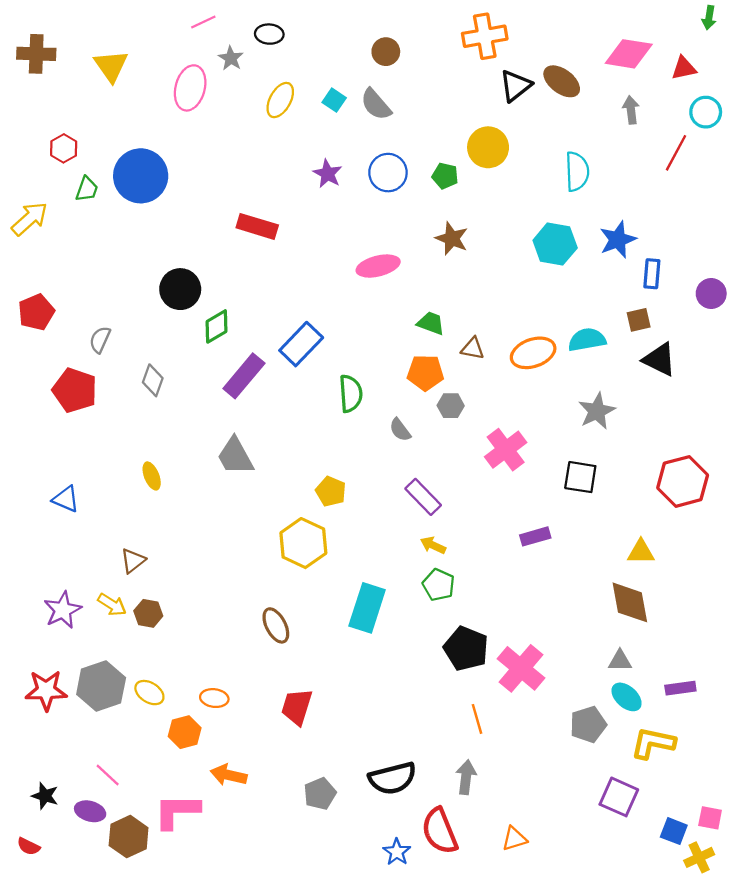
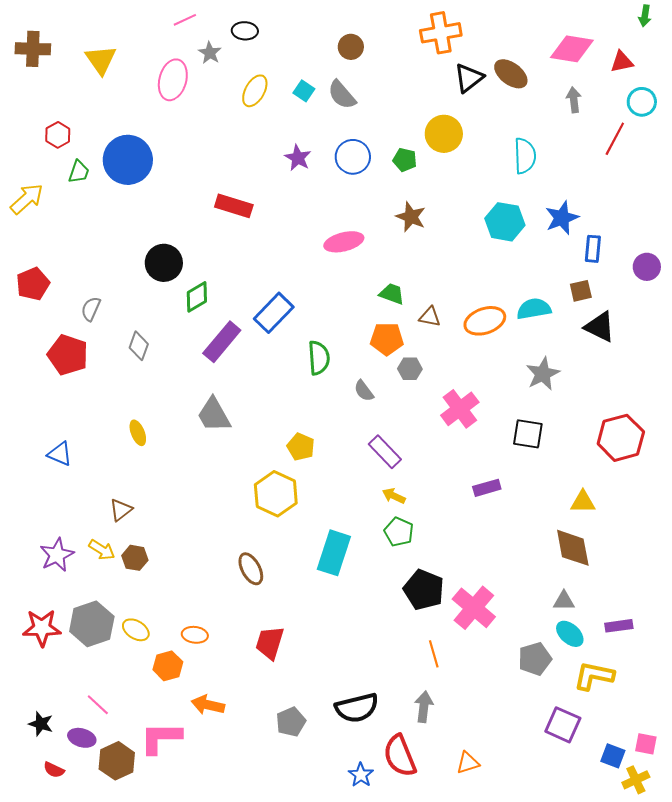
red semicircle: (29, 846) -> (54, 770), moved

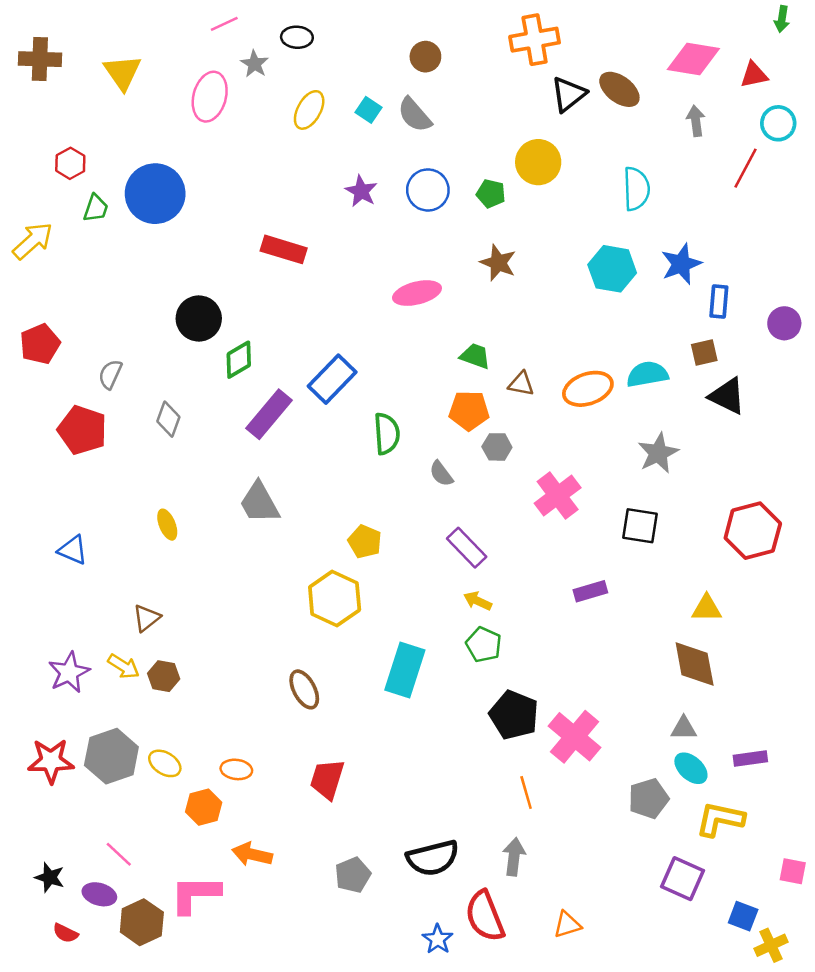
pink square: (646, 744) -> (793, 871), moved

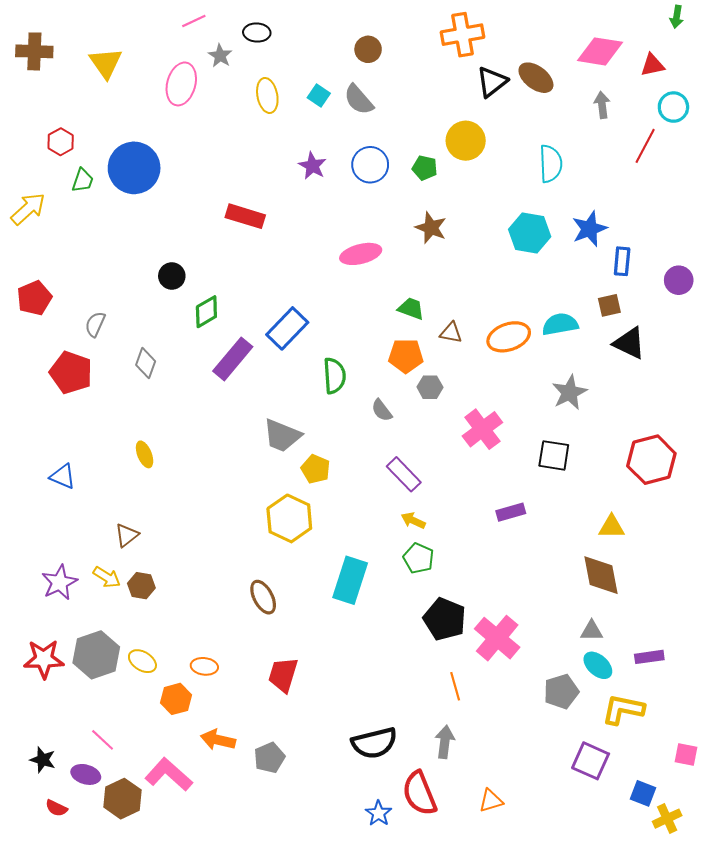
yellow ellipse: (309, 110) -> (267, 95), turned -40
black circle: (199, 318) -> (172, 276), size x0.7
gray trapezoid: (259, 503) -> (282, 436), moved, turned -39
gray pentagon: (353, 875) -> (269, 758), moved
pink L-shape: (195, 894) -> (169, 774), turned 42

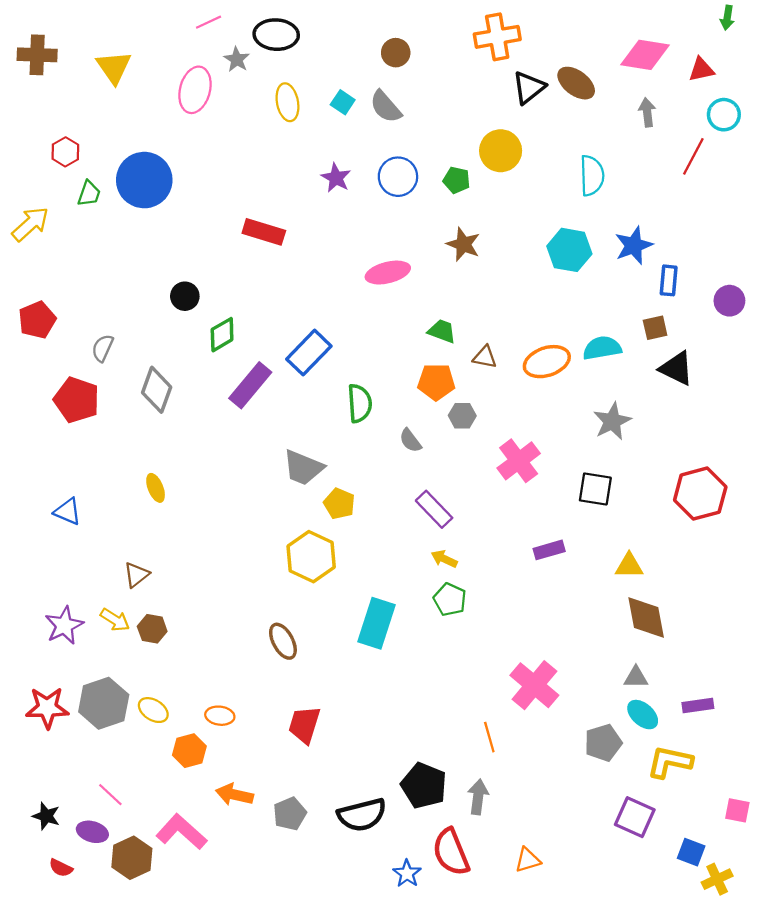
black ellipse: (257, 33) -> (276, 35), size x1.5
gray diamond: (146, 363) -> (157, 390), size x1.4
yellow triangle: (612, 527) -> (629, 566), moved
black pentagon: (445, 619) -> (424, 786), moved
black semicircle: (374, 743) -> (362, 815), moved

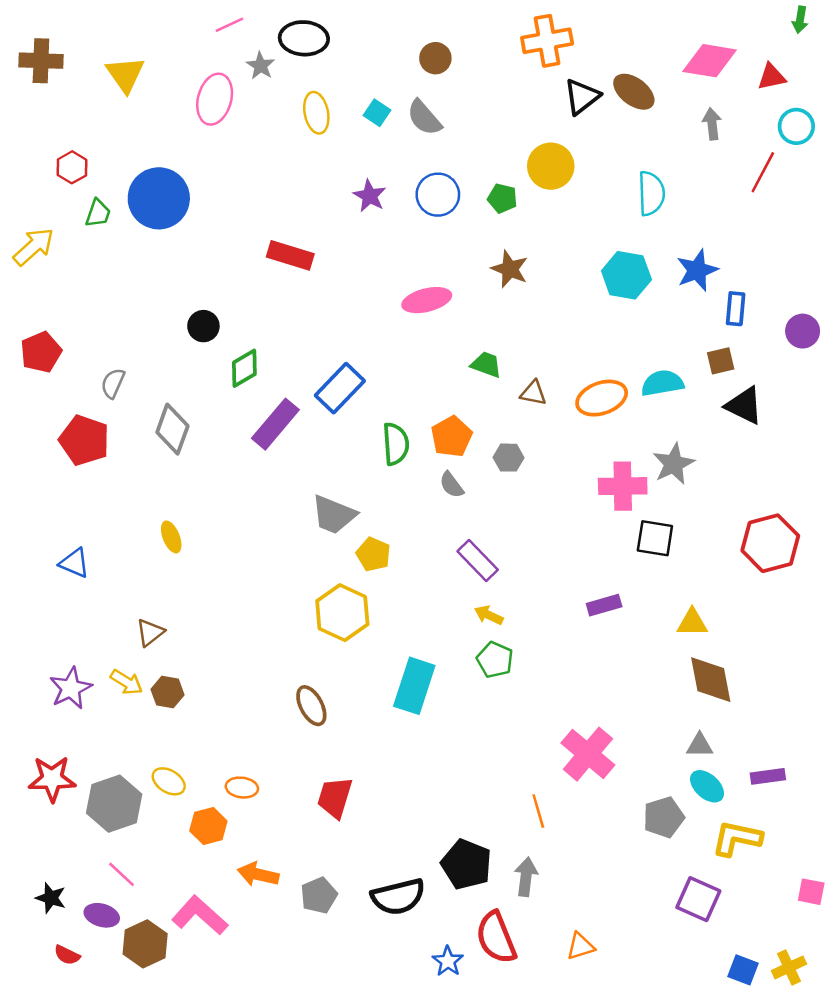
orange pentagon: (436, 382) -> (452, 436), moved, turned -30
pink cross: (519, 461) -> (623, 486), moved, turned 36
gray hexagon: (104, 703) -> (114, 804), moved
blue square: (691, 852) -> (743, 970), moved

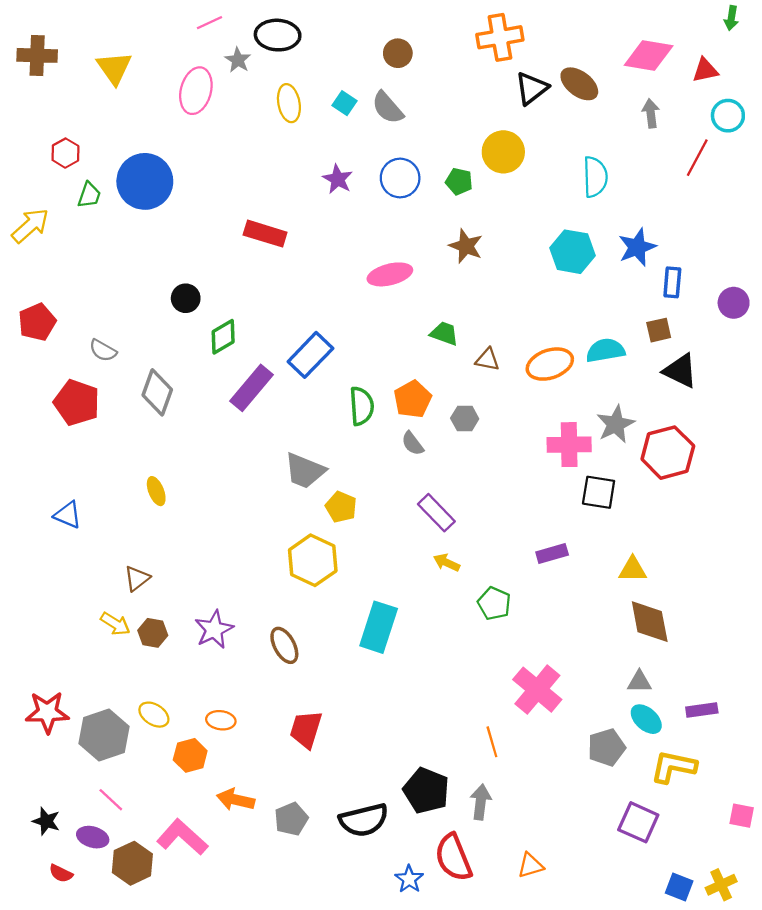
gray semicircle: (113, 383) -> (103, 350), turned -84
red hexagon: (770, 543) -> (668, 453), moved
green pentagon: (495, 660) -> (494, 603), moved
purple star: (71, 688) -> (214, 629), moved

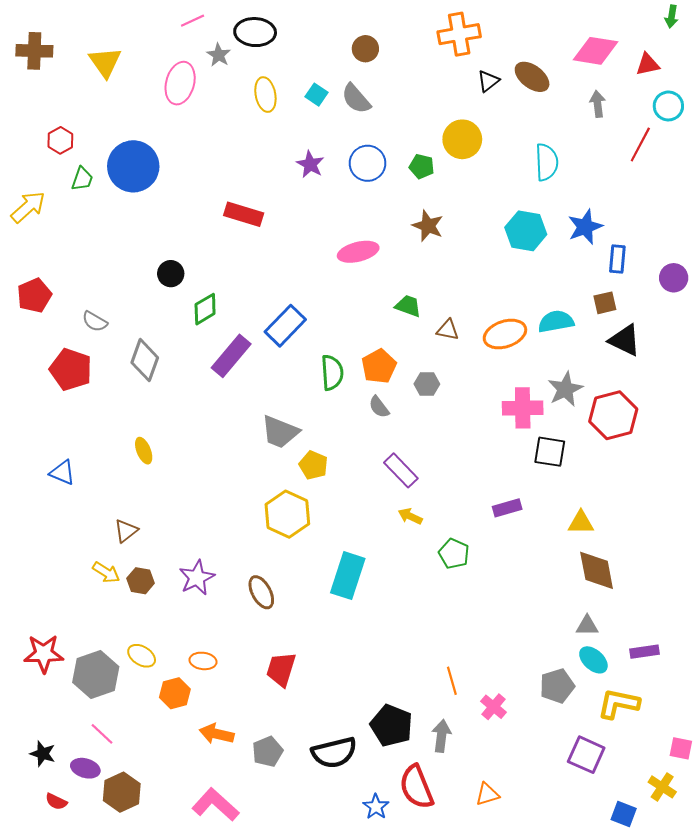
black triangle: (532, 88) -> (488, 81), size x0.7
pink cross: (537, 690) -> (493, 707), moved, size x0.6
pink L-shape: (182, 837) -> (215, 805), moved
yellow cross: (721, 885) -> (662, 787), moved, turned -32

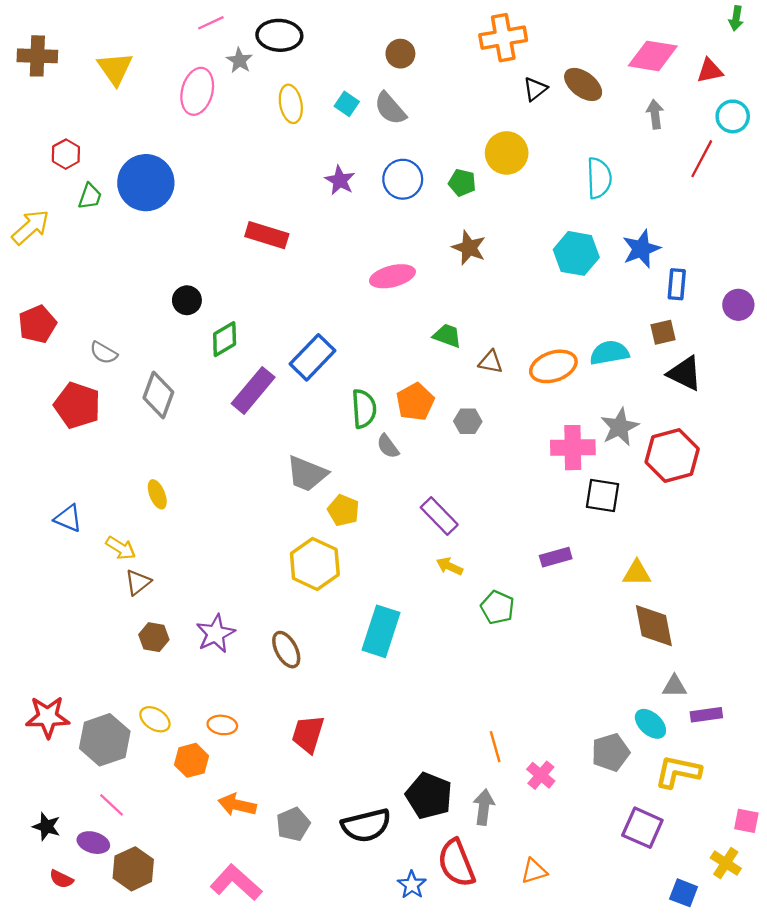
gray semicircle: (379, 407) -> (388, 446), moved
yellow arrow: (106, 572) -> (121, 548), moved
gray triangle: (587, 626) -> (674, 686), moved

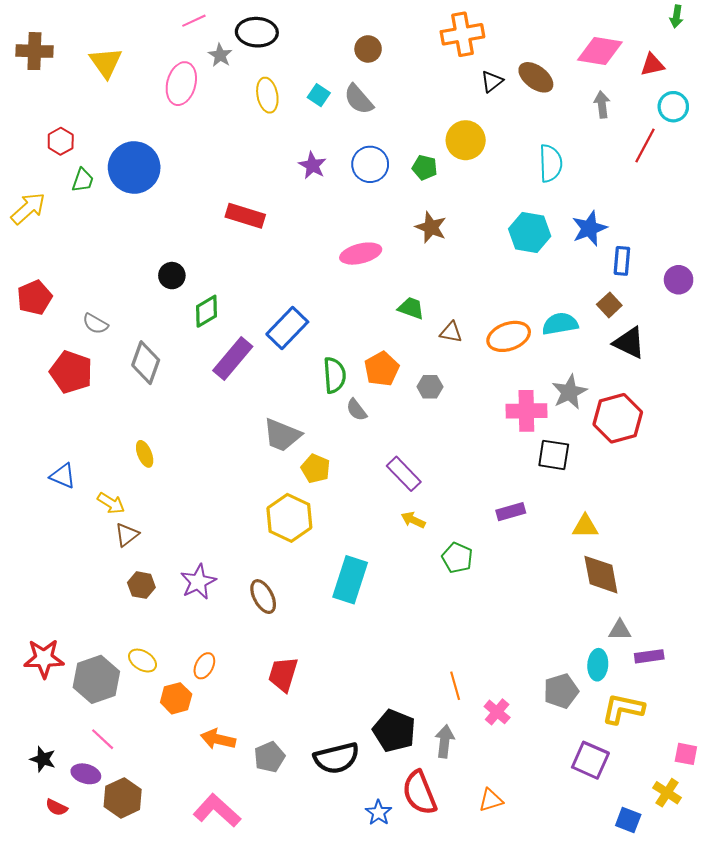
brown square: (663, 332) -> (609, 305), turned -30
cyan ellipse: (650, 724) -> (598, 665), turned 52
orange ellipse: (222, 725) -> (204, 666), turned -70

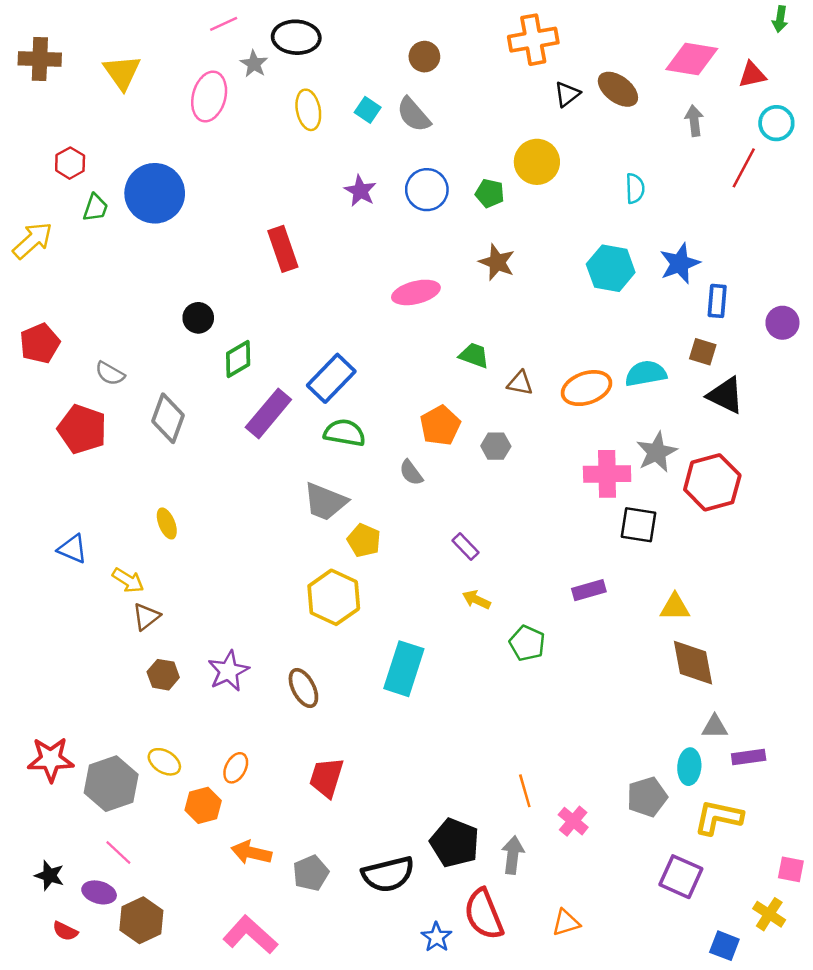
cyan semicircle: (551, 163) -> (635, 188), size x0.7
red rectangle: (245, 216) -> (283, 249), turned 54
brown square: (609, 305) -> (703, 352), turned -30
green semicircle: (334, 375) -> (345, 433), moved, turned -76
purple rectangle: (404, 474) -> (466, 546), size x0.7

